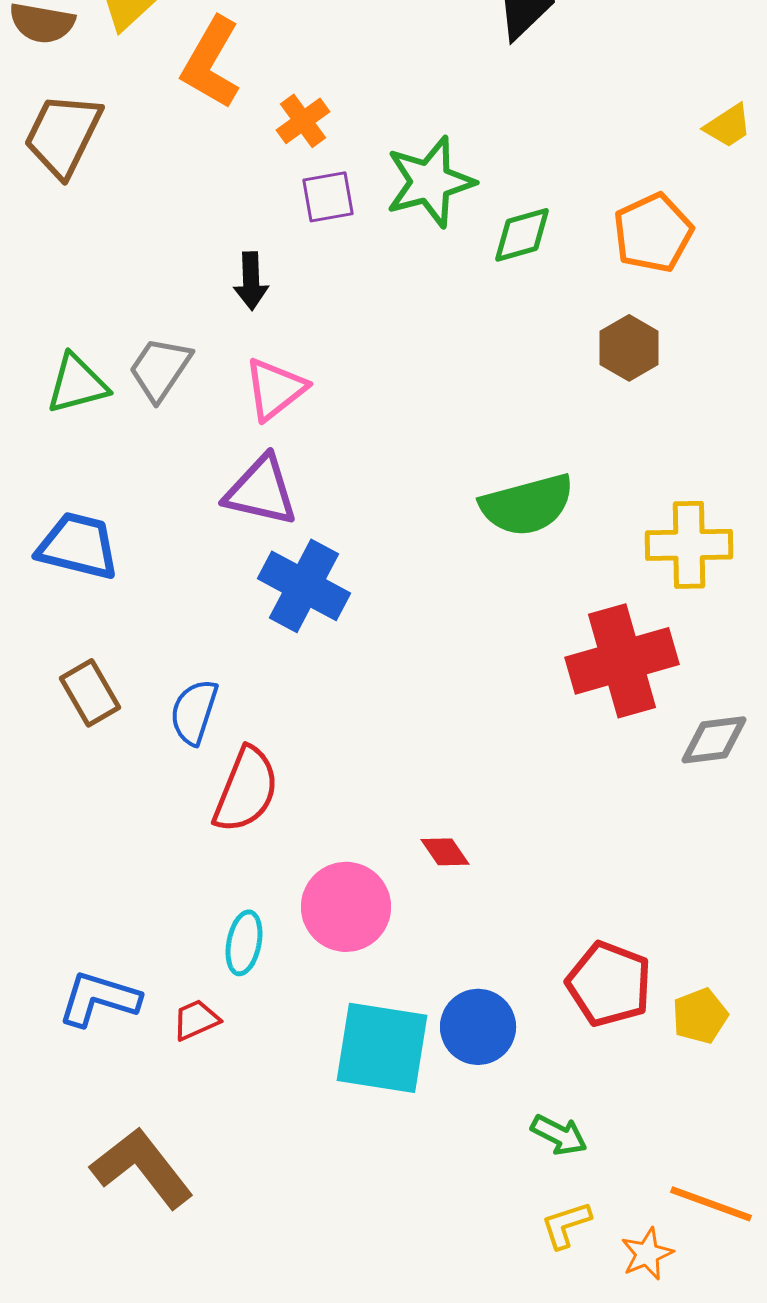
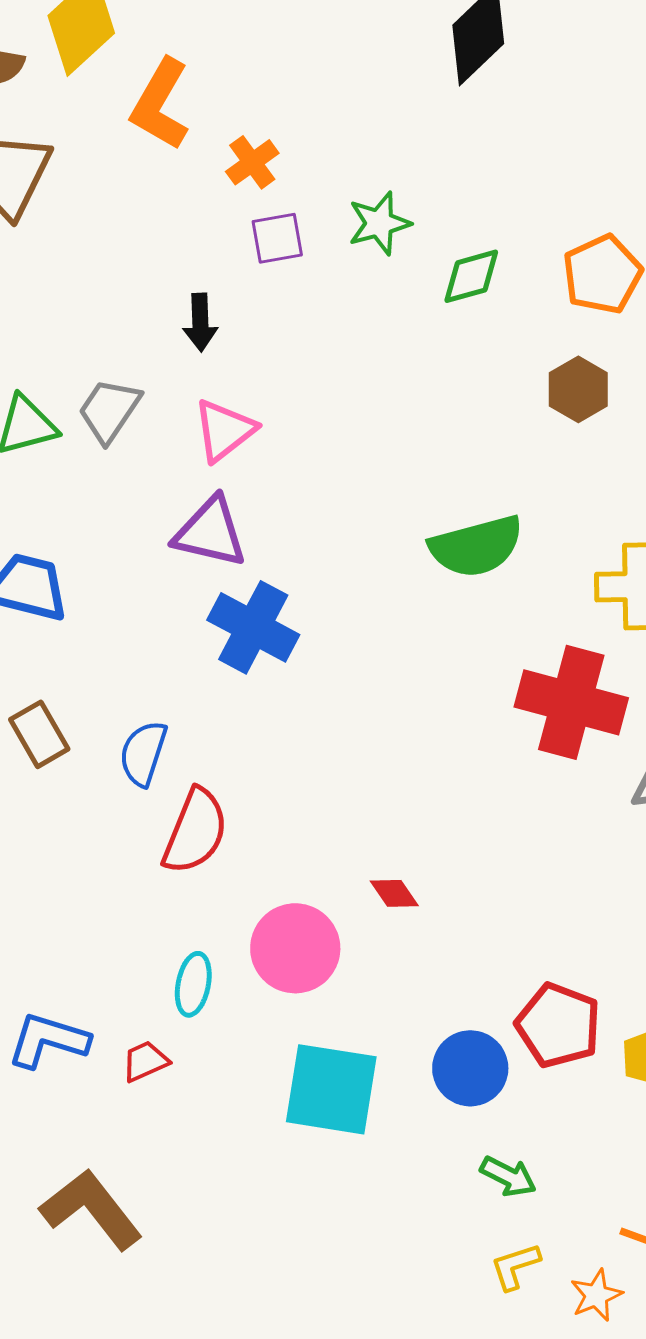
green star: (430, 182) -> (379, 223), size x0.7
red cross: (622, 661) -> (571, 702), turned 31
blue circle: (478, 1027) -> (470, 1068), moved

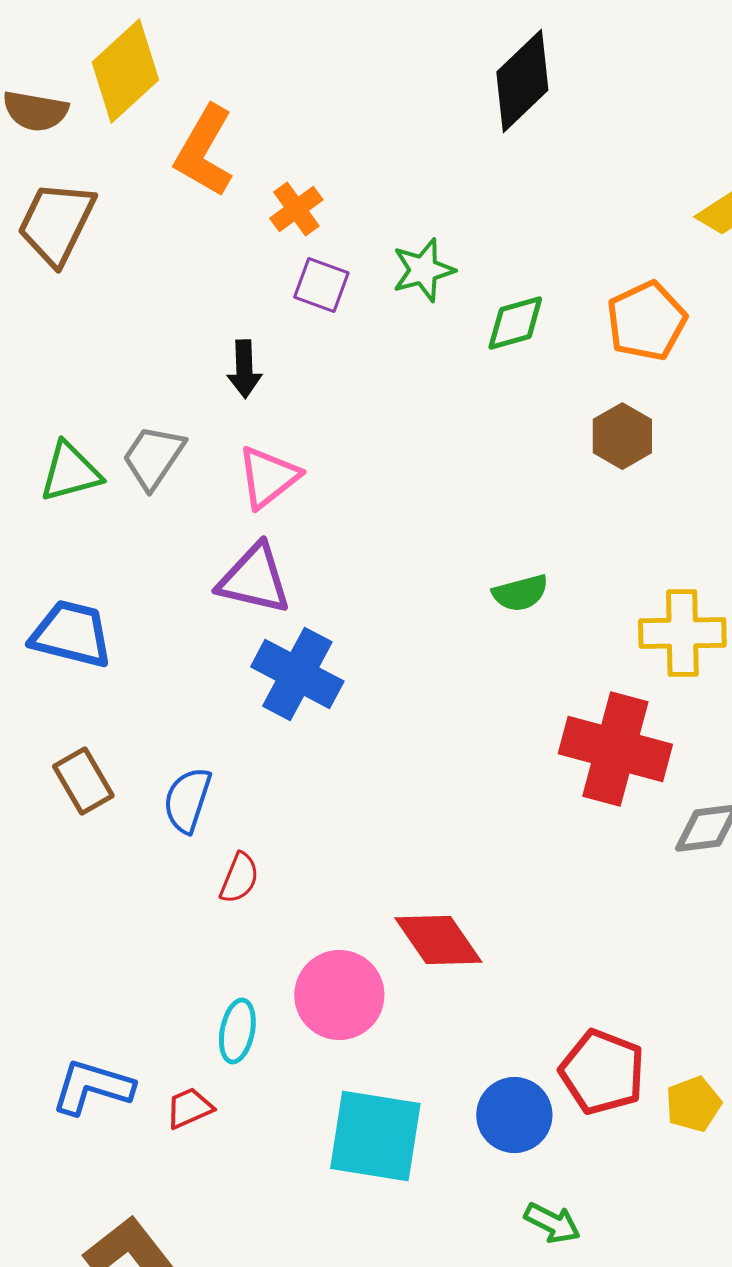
purple square: (277, 238) -> (321, 285), turned 30
green semicircle: (476, 546) -> (520, 593), size x0.6
red semicircle: (195, 831) -> (239, 878), size x0.6
red diamond: (394, 893) -> (438, 940), size x1.8

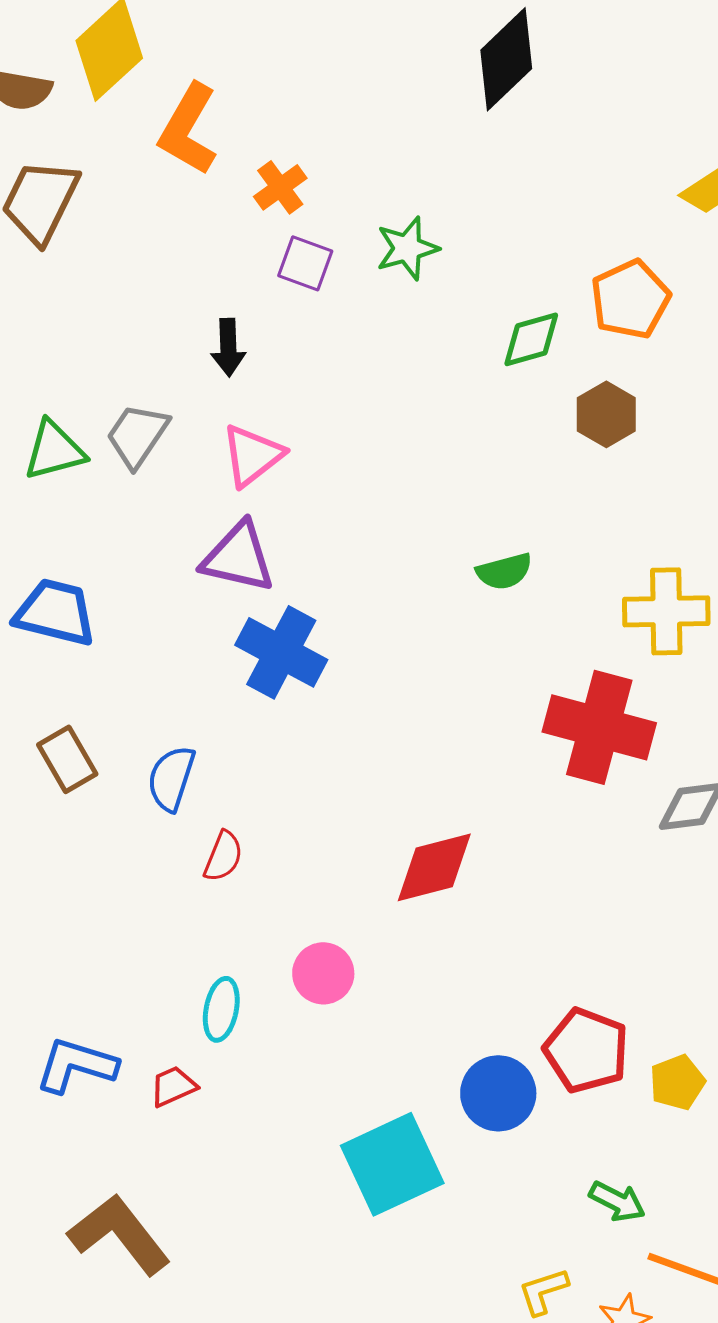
green diamond: (515, 323) -> (531, 339), moved
red diamond: (438, 940) -> (434, 867), moved, turned -70
pink circle: (339, 995) -> (323, 973), size x0.7
cyan square: (375, 1136) -> (392, 1164), moved, turned -34
green arrow: (552, 1223) -> (617, 1201), moved

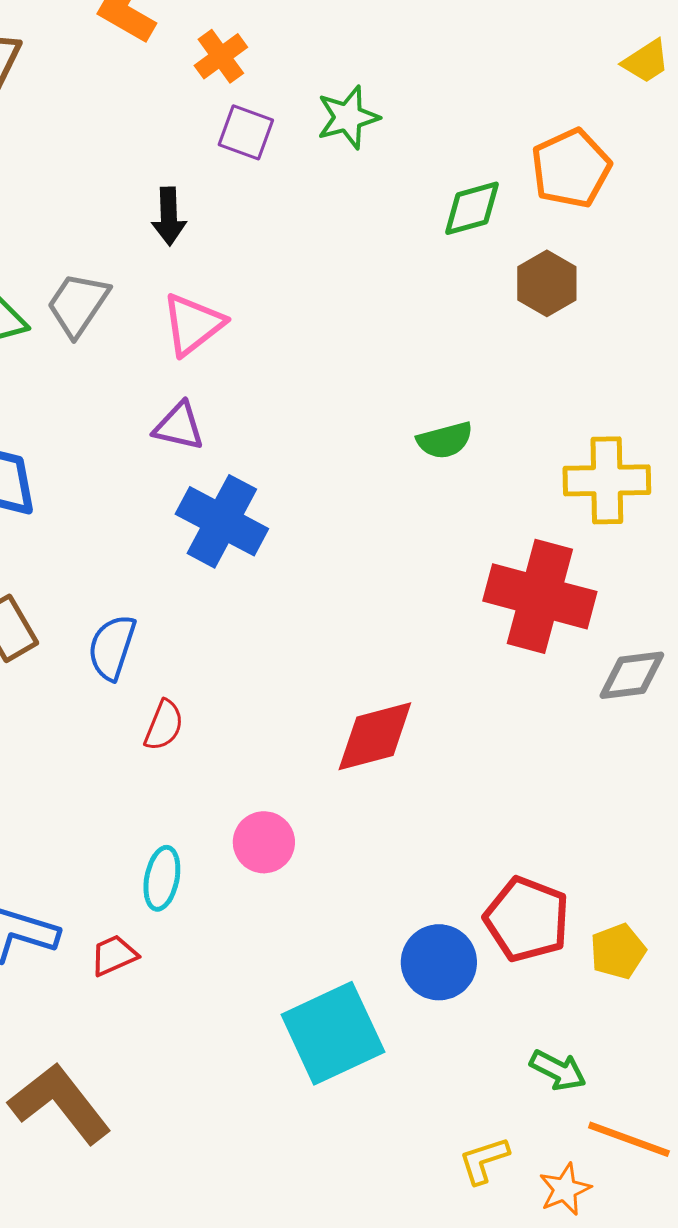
purple triangle: (238, 557) -> (179, 426), size x0.7

